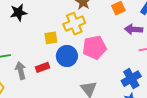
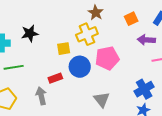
black star: (18, 13) -> (30, 33), moved
gray arrow: (21, 71) -> (41, 96), moved

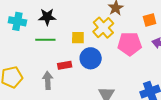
yellow cross: (87, 34) -> (103, 28), turned -30
pink pentagon: (107, 58) -> (130, 44), moved
green line: (14, 67) -> (45, 40), moved

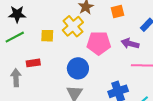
orange square: (150, 20) -> (117, 11), moved
green line: (45, 40) -> (15, 37), turned -30
blue circle: (91, 58) -> (78, 68), moved

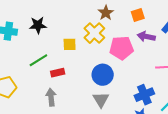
green line: (15, 37) -> (38, 60), moved
purple arrow: (130, 44) -> (146, 37), moved
gray arrow: (16, 78) -> (51, 97), moved

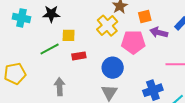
orange square: (138, 15) -> (145, 16), moved
yellow square: (70, 44) -> (69, 35), moved
red rectangle: (58, 73) -> (79, 56), moved

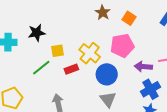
orange square: (145, 16) -> (129, 18), turned -32
yellow cross: (107, 26) -> (90, 53), moved
purple arrow: (159, 32) -> (143, 67), moved

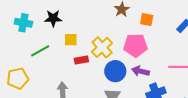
orange square: (129, 18) -> (147, 20), turned -32
purple arrow: (143, 67) -> (140, 71), moved
green line: (41, 68) -> (40, 51), moved

